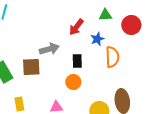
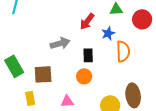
brown square: (31, 67) -> (43, 74), moved

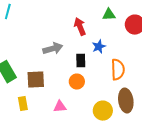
red arrow: (87, 21) -> (80, 27), turned 120
blue star: (108, 33) -> (99, 47), moved
orange semicircle: (123, 51) -> (118, 70), moved

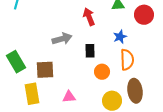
blue star: (99, 47) -> (120, 37), moved
orange circle: (77, 82) -> (102, 72), moved
yellow rectangle: (23, 104) -> (32, 94), size x1.5

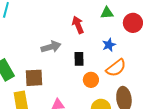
orange semicircle: (127, 60) -> (116, 68), turned 55

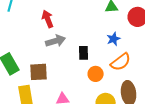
red arrow: (78, 25) -> (48, 19), moved

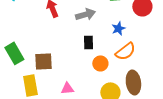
gray arrow: (56, 41) -> (85, 14), moved

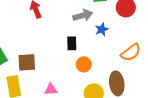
gray arrow: (85, 14) -> (83, 15), moved
orange semicircle: (125, 51) -> (131, 52), moved

